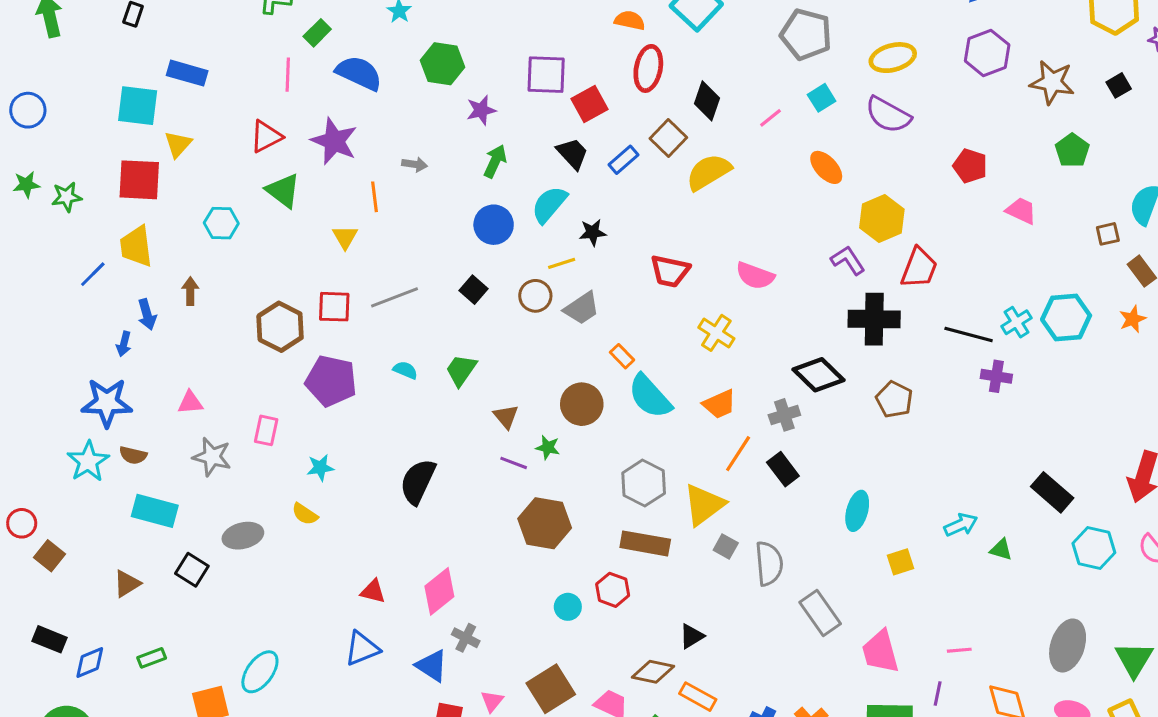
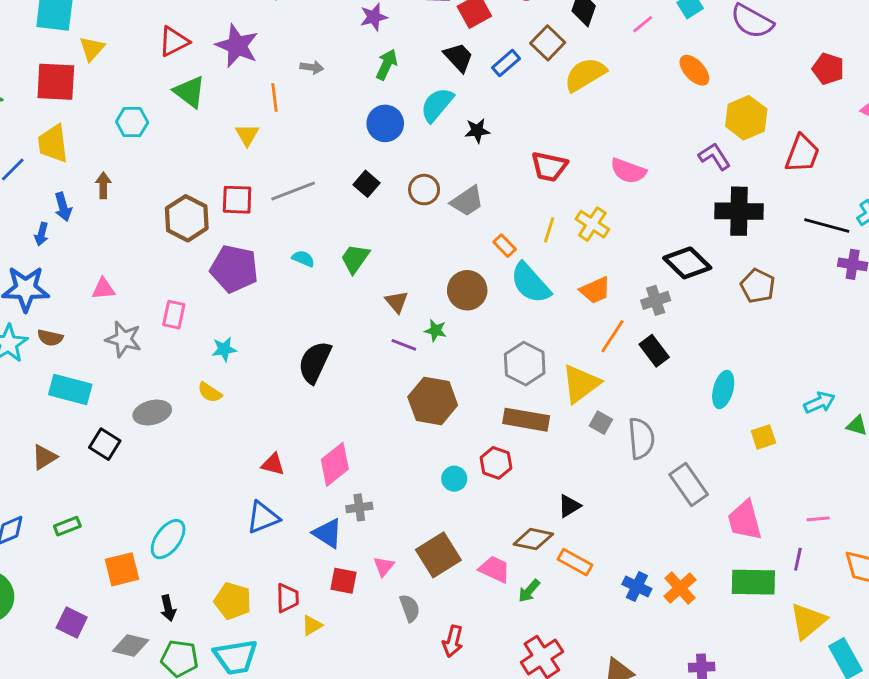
yellow line: (562, 263) -> (549, 230), moved, turned -55
red trapezoid: (919, 268) -> (802, 154), moved
gray cross: (466, 638) -> (359, 507), turned -35

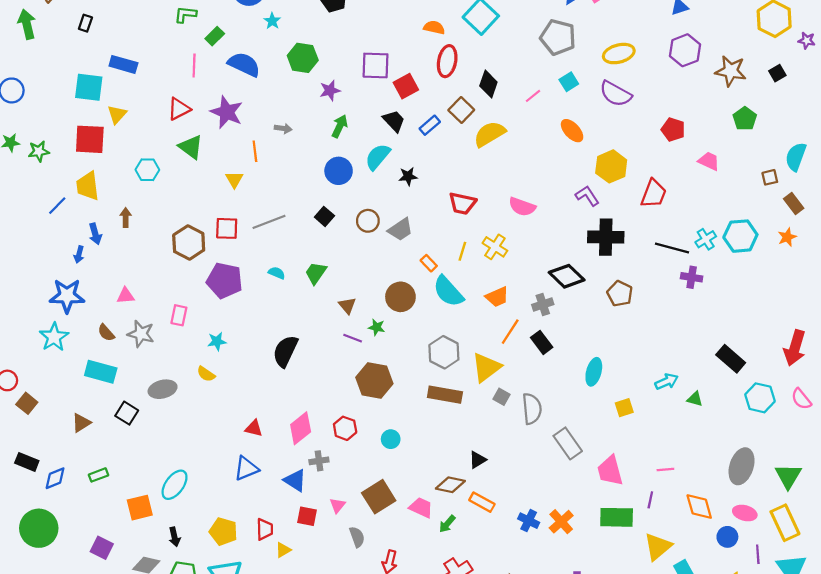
brown semicircle: (50, 338) -> (106, 333), moved, turned 36
red hexagon: (496, 463) -> (345, 428), moved

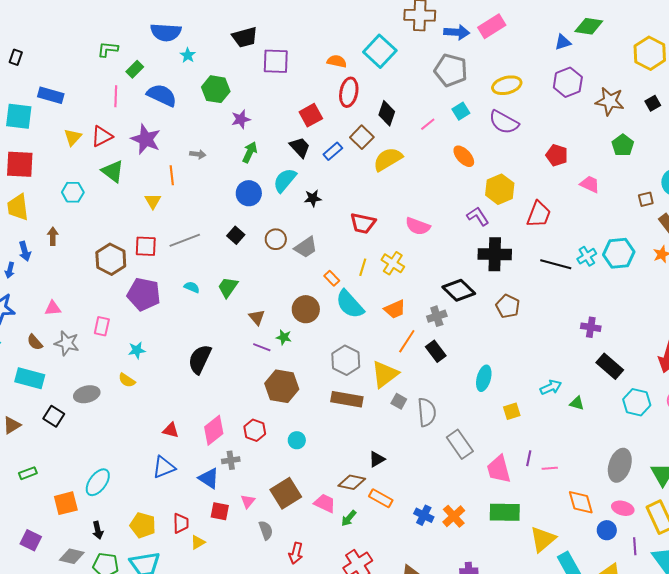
purple square: (375, 65) -> (276, 61), moved
yellow triangle: (117, 114) -> (73, 137), moved
purple cross: (692, 277) -> (591, 327), moved
purple line: (650, 500) -> (529, 458), moved

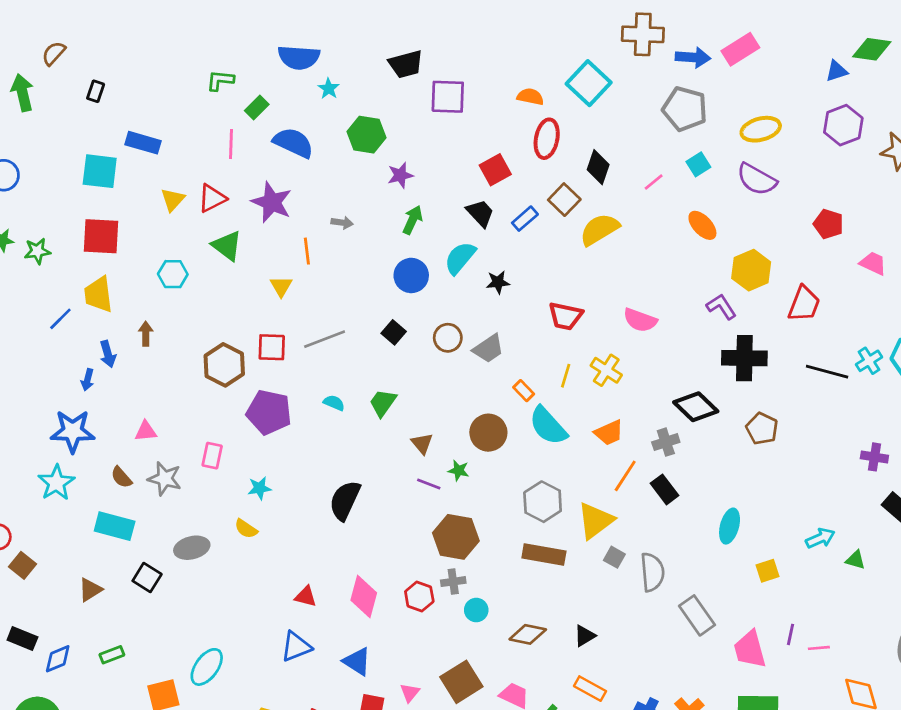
pink diamond: (214, 430) -> (364, 596), turned -36
gray cross: (231, 460) -> (453, 582), moved
brown diamond: (352, 482) -> (528, 634), moved

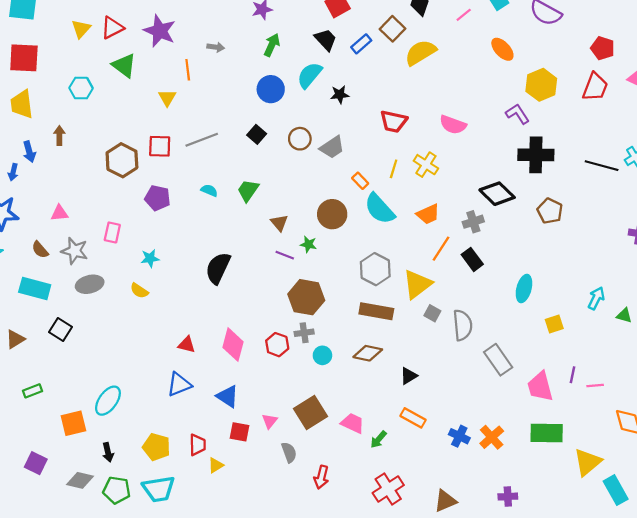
red trapezoid: (804, 304) -> (595, 87), moved
purple pentagon: (269, 412) -> (158, 198), size x0.7
cyan arrow: (820, 538) -> (596, 298), turned -40
gray ellipse: (192, 548) -> (90, 284), moved
brown diamond: (528, 634) -> (368, 353), moved

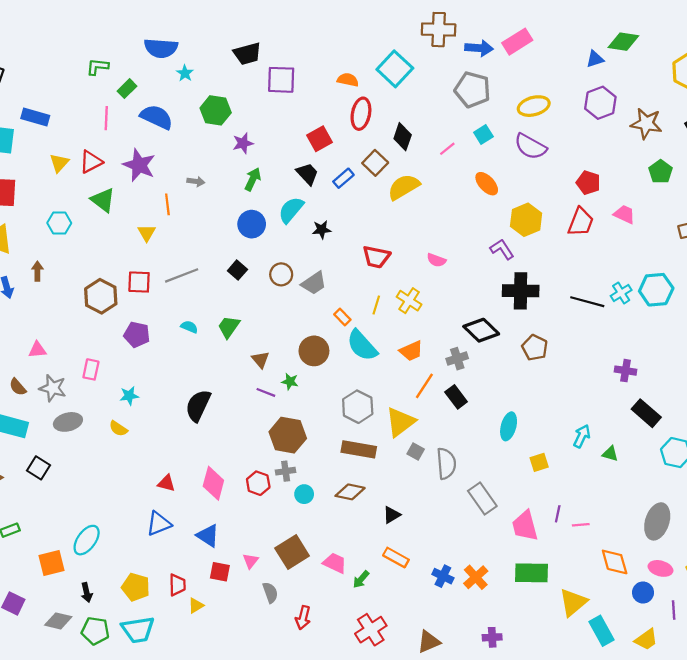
pink semicircle: (453, 125) -> (436, 260), size x0.7

